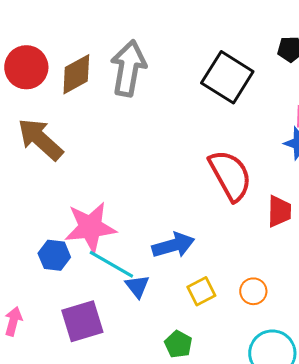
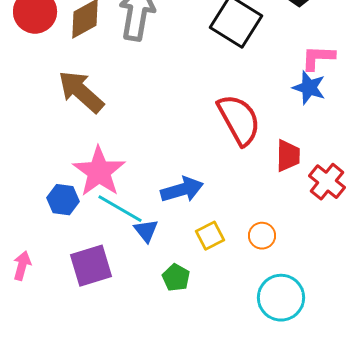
brown arrow: (40, 139) -> (81, 92), moved
pink star: (90, 227) -> (99, 172), turned -30
green pentagon: (178, 344) -> (176, 278), moved

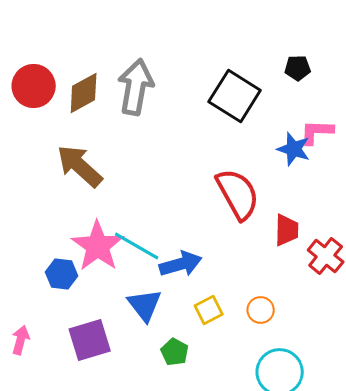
blue star: (309, 88) -> (294, 149), moved
cyan line: (120, 209) -> (137, 246), moved
blue triangle: (146, 231) -> (145, 305), size x1.4

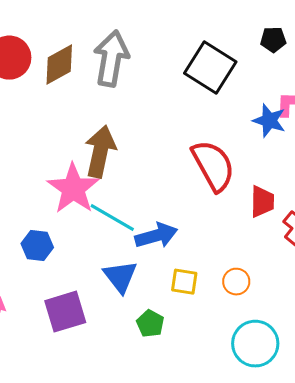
brown arrow: (80, 166) -> (100, 152), moved, turned 60
pink star: (98, 246) -> (73, 189), moved
yellow square: (209, 310) -> (184, 282), turned 36

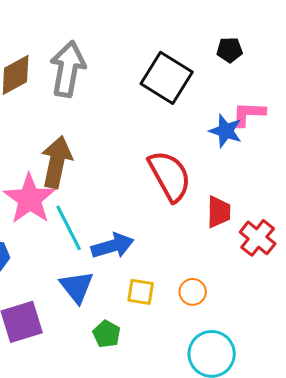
cyan line: (112, 218) -> (69, 228), turned 33

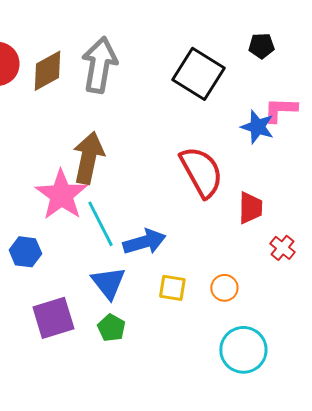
red cross: (258, 238) -> (282, 248), moved, size x0.7
green pentagon: (107, 334) -> (111, 328), moved

